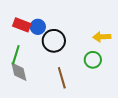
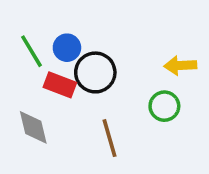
red rectangle: (22, 25) -> (60, 85), moved
green line: (16, 55) -> (32, 51), moved, turned -48

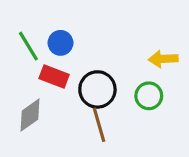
black circle: (95, 72) -> (97, 89), moved
gray diamond: (33, 127) -> (30, 115), turned 68

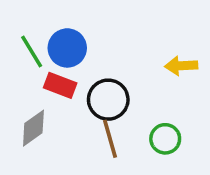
blue circle: (60, 43) -> (67, 48), size x1.4
green circle: (149, 96) -> (165, 139), moved

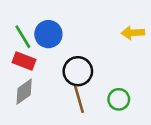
yellow arrow: (181, 66) -> (133, 33), moved
red rectangle: (60, 85) -> (24, 61), moved

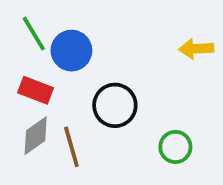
green line: (23, 37) -> (34, 34), moved
brown line: (79, 99) -> (71, 147), moved

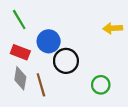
blue circle: (71, 51) -> (49, 41), moved
gray diamond: (36, 136) -> (20, 78), turned -45

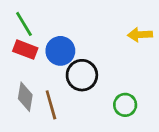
red rectangle: (20, 52) -> (25, 50), moved

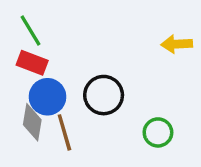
blue circle: (60, 51) -> (47, 97), moved

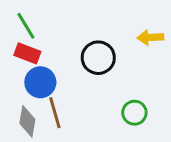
black circle: (104, 95) -> (98, 58), moved
gray diamond: (32, 122) -> (27, 121), moved

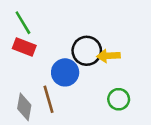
yellow arrow: (150, 37) -> (108, 56), moved
blue circle: (40, 82) -> (65, 72), moved

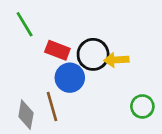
red rectangle: (24, 47) -> (57, 50), moved
green circle: (119, 99) -> (142, 106), moved

